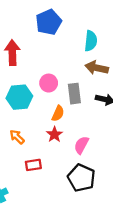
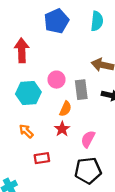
cyan semicircle: (91, 41) -> (97, 21), moved
black pentagon: (81, 178) -> (88, 171), turned -30

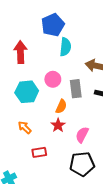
cyan semicircle: (97, 21) -> (65, 47), moved

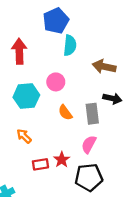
gray rectangle: (76, 89) -> (92, 114), moved
orange semicircle: (61, 106) -> (65, 113), turned 120
red star: (58, 125) -> (62, 160), moved

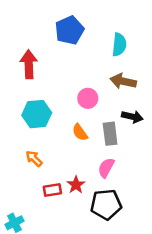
cyan semicircle: (70, 45) -> (119, 45), moved
pink circle: (56, 82) -> (88, 98), moved

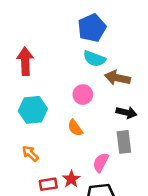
blue pentagon: (69, 30) -> (92, 28), moved
cyan semicircle: (119, 45) -> (94, 59), moved, turned 105
gray rectangle: (110, 134) -> (124, 142), moved

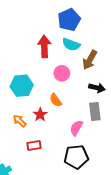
red arrow: (25, 61) -> (44, 47), moved
brown arrow: (117, 78) -> (90, 60), turned -72
red star: (71, 179) -> (40, 115), moved

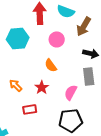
cyan hexagon: (22, 86) -> (18, 38), moved
red star: (40, 115) -> (42, 87), moved

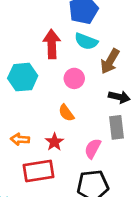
orange arrow: (16, 85) -> (20, 139), turned -40
red rectangle: (30, 109) -> (39, 171), size x1.6

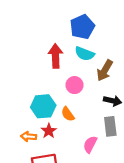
cyan hexagon: (23, 77) -> (43, 106), moved
red star: (54, 142) -> (49, 131), moved

